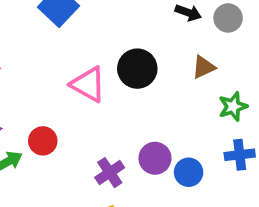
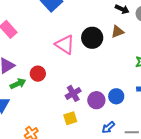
brown triangle: (203, 67) -> (117, 32), moved
purple circle: (155, 158) -> (96, 100), moved

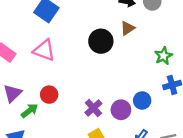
pink triangle: (65, 45) -> (44, 50), moved

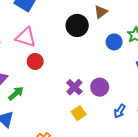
red circle: (49, 95) -> (35, 61), moved
blue circle: (142, 100) -> (114, 42), moved

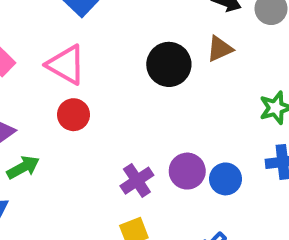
blue circle: (114, 42) -> (226, 179), moved
purple circle: (100, 87) -> (187, 171), moved

